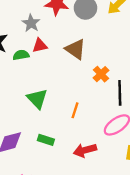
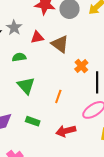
gray star: (31, 23) -> (14, 28), moved
red triangle: (40, 46) -> (37, 37), moved
green semicircle: (21, 55) -> (19, 57), moved

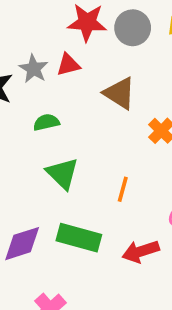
red triangle: (37, 37) -> (68, 65), moved
green rectangle: (33, 121) -> (79, 238), size x1.6

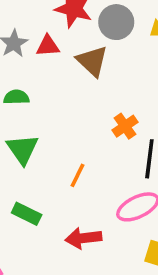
brown triangle: (120, 93) -> (92, 61), moved
green rectangle: (79, 238) -> (27, 214), size x0.7

